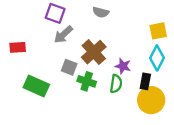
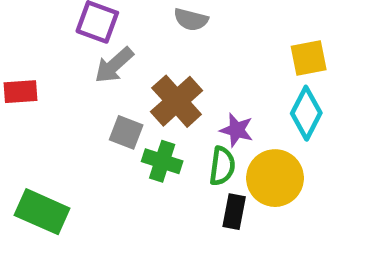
black rectangle: (145, 81) -> (234, 212), moved
green rectangle: (36, 86) -> (42, 212), moved
yellow circle: (151, 100) -> (275, 178), moved

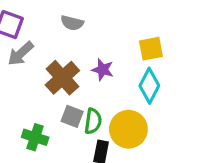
purple star: (237, 130) -> (103, 70), moved
gray square: (126, 132) -> (72, 116), moved
green cross: (162, 161) -> (35, 137), moved

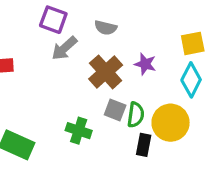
gray semicircle: (72, 23) -> (106, 28), moved

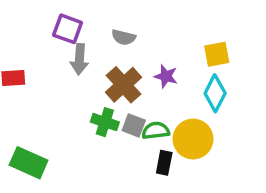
gray arrow: (64, 48) -> (79, 59), turned -44
green semicircle: (136, 115) -> (156, 131), turned -105
green cross: (79, 131) -> (105, 122), moved

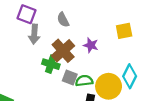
gray semicircle: (124, 37) -> (63, 20), turned 48
cyan diamond: (215, 93) -> (130, 76), moved
green cross: (105, 122) -> (51, 64), moved

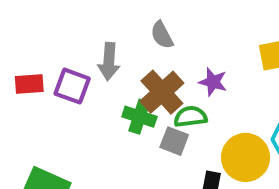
purple square: (27, 14) -> (72, 86), moved
green semicircle: (84, 81) -> (190, 117), moved

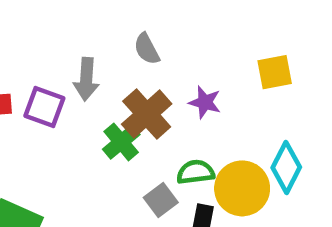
green cross: (139, 117) -> (121, 142), turned 32
green semicircle: (190, 117) -> (196, 172), moved
gray square: (174, 141) -> (161, 200), moved, turned 32

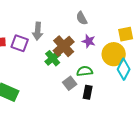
gray semicircle: (147, 49) -> (82, 18), moved
yellow square: (275, 72) -> (126, 34), moved
yellow circle: (242, 188) -> (114, 54), moved

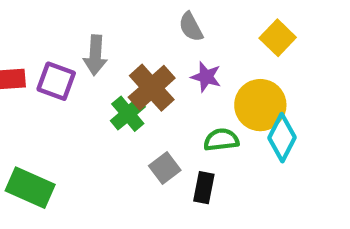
yellow square: (126, 34) -> (278, 38), moved, turned -35
green semicircle: (85, 71) -> (221, 140), moved

